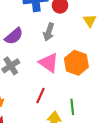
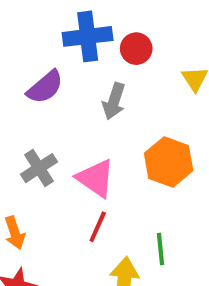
purple semicircle: (14, 36) -> (45, 87), moved
pink triangle: (49, 63) -> (96, 178), moved

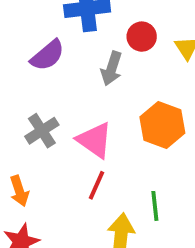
red circle: (136, 49) -> (142, 37), moved

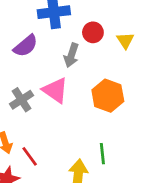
pink triangle: (95, 140) -> (55, 90), moved
red line: (96, 185) -> (30, 156), moved, turned -60

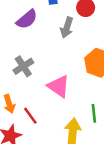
pink triangle: (55, 90) -> (59, 86), moved

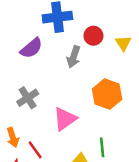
pink triangle: (59, 86) -> (65, 119), turned 50

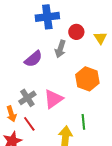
purple semicircle: (31, 48) -> (33, 59), moved
gray cross: (28, 98) -> (27, 98), moved

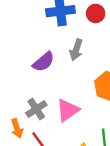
red circle: (76, 32) -> (96, 13), moved

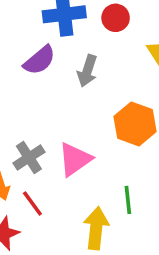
purple semicircle: (44, 62) -> (40, 60), moved

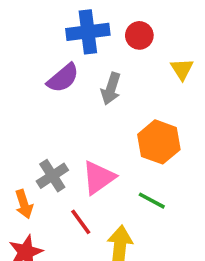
green line: (128, 200) -> (152, 201), moved, turned -56
red line: (32, 204) -> (81, 222), moved

